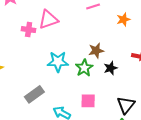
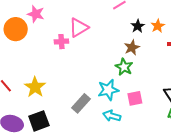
orange star: (123, 19) -> (158, 26), moved
cyan star: (58, 62) -> (108, 90), moved
black star: (111, 68) -> (138, 26), moved

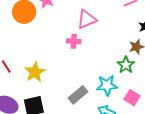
pink cross: (61, 42) -> (74, 41), moved
pink square: (135, 98) -> (132, 98), turned 35

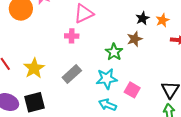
green star: (126, 65) -> (114, 52), moved
gray rectangle: (78, 95) -> (72, 74), moved

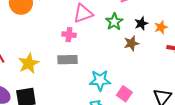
green star: (114, 52) -> (114, 22), moved
gray rectangle: (72, 74) -> (68, 60), moved, turned 36

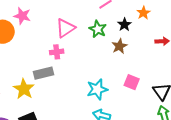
orange star: (161, 27) -> (143, 13), moved
gray rectangle: (68, 60) -> (44, 73), moved
pink square: (124, 94) -> (132, 82), moved

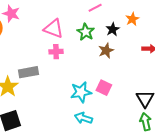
pink triangle: (66, 28) -> (54, 29), turned 50
pink cross: (57, 52) -> (56, 52), moved
pink square: (132, 82) -> (104, 88), moved

